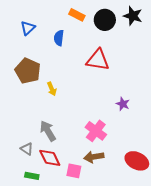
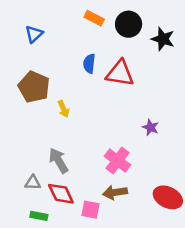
black star: (133, 16) -> (163, 39), moved
blue semicircle: (59, 38) -> (89, 63), moved
gray triangle: (27, 149) -> (33, 183), turned -32

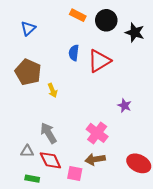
red triangle: (120, 73) -> (99, 61), turned -40

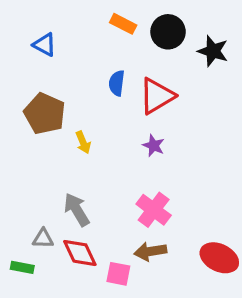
blue triangle: (28, 28) -> (45, 45), turned -49
purple star: (125, 106) -> (154, 146), moved
green rectangle: (32, 179) -> (22, 267), moved

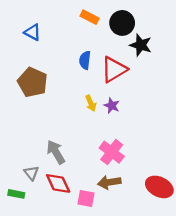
black star: (213, 51) -> (141, 45), moved
yellow arrow: (83, 142) -> (91, 103), moved
gray triangle: (43, 239) -> (31, 173), turned 49

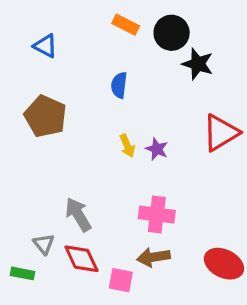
red triangle: (114, 69) -> (221, 133), moved
pink cross: (112, 152) -> (157, 215), turned -30

